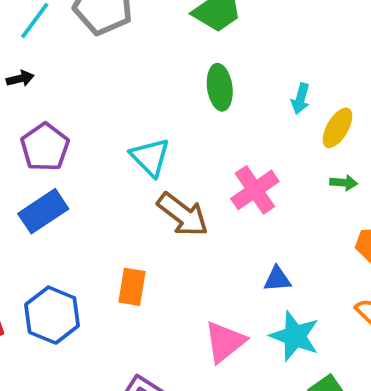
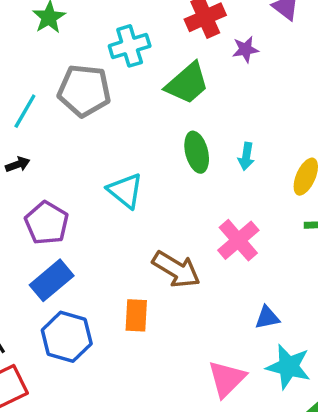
cyan arrow: (301, 99) -> (246, 156), moved
cyan triangle: (150, 157) -> (125, 191), moved
orange rectangle: (132, 287) -> (136, 315), moved
blue hexagon: (52, 315) -> (67, 337), moved

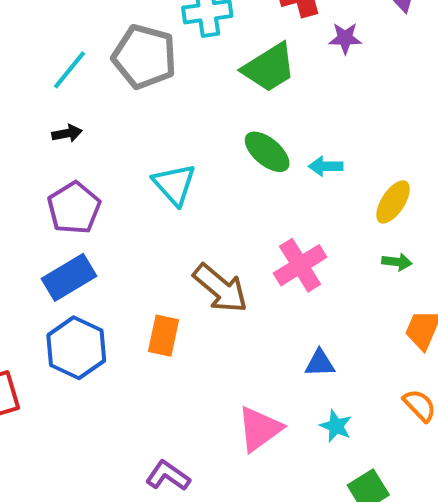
green ellipse: (197, 152) -> (267, 152), turned -45
cyan arrow: (246, 156) -> (326, 166), turned 72
black arrow: (18, 164) -> (67, 133), moved
cyan star: (288, 367) -> (336, 426), size x0.6

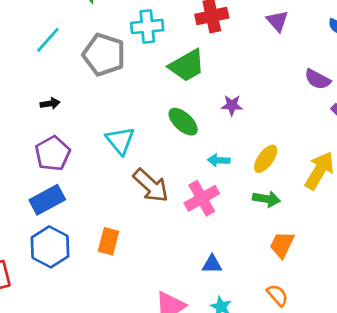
purple star: (345, 38) -> (232, 105), moved
cyan line: (69, 70) -> (48, 40), moved
cyan arrow: (326, 166) -> (219, 160), moved
green arrow: (397, 262) -> (267, 199), size x1.4
brown arrow: (220, 288) -> (151, 185), moved

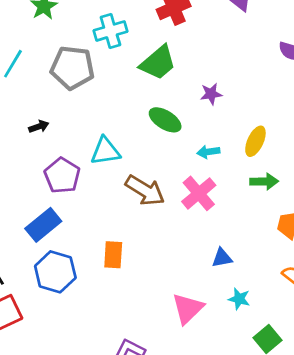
black arrow: (50, 104) -> (39, 127), moved
cyan triangle: (120, 141) -> (105, 151), turned -48
purple pentagon: (53, 153) -> (62, 176), moved

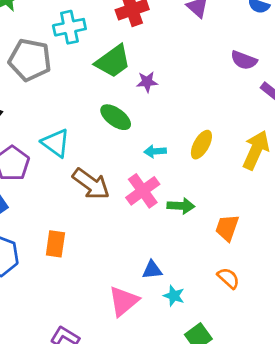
purple star: (211, 94) -> (147, 82), moved
cyan triangle: (105, 151) -> (56, 143), turned 40
green arrow: (264, 181) -> (181, 206), moved
blue triangle: (222, 258) -> (152, 270), moved

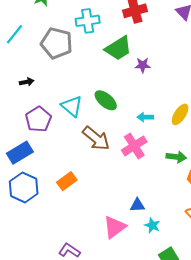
green ellipse: (116, 117) -> (106, 100), moved
green arrow: (181, 206) -> (176, 157), moved
orange rectangle: (55, 244) -> (67, 181), turned 42

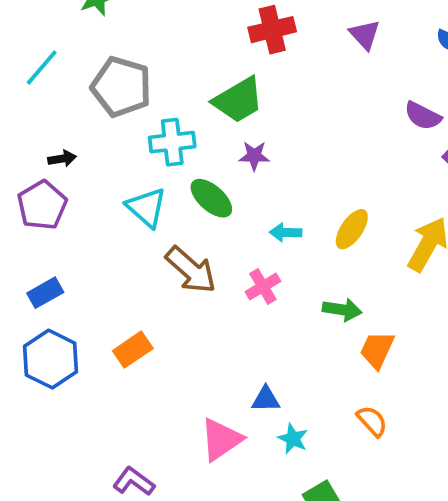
cyan cross: (88, 21) -> (172, 142), moved
purple star: (143, 65) -> (254, 156), moved
purple pentagon: (38, 119) -> (42, 205), moved
pink cross: (134, 146) -> (263, 287), size x0.7
blue rectangle: (20, 153) -> (45, 293), size x0.7

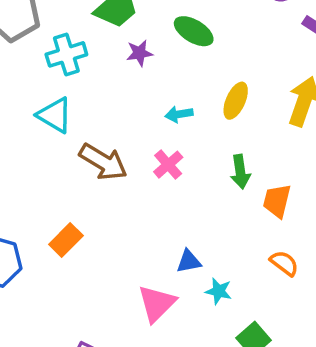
green ellipse: (211, 198) -> (194, 31), moved
green arrow: (342, 310) -> (240, 172), turned 84

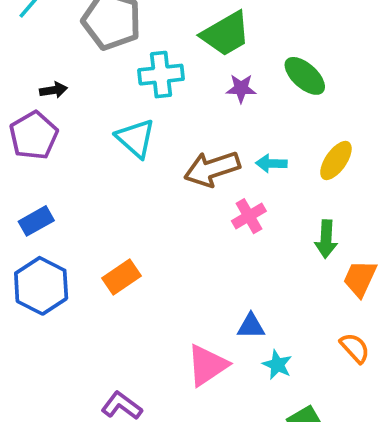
brown arrow: (103, 162) -> (212, 169), moved, turned 120

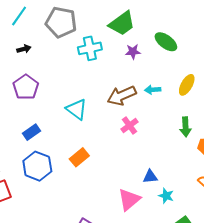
black arrow: (53, 90) -> (24, 49), moved
cyan triangle: (136, 138) -> (77, 109), moved
pink cross: (249, 216) -> (129, 126), moved

